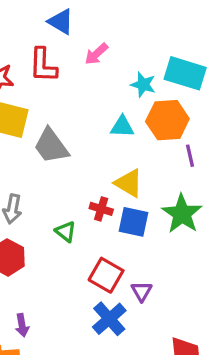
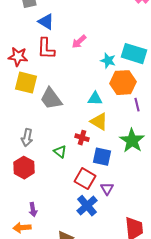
blue triangle: (61, 22) -> (46, 22), moved
cyan triangle: (122, 127) -> (95, 99), moved
blue square: (133, 222) -> (102, 157), moved

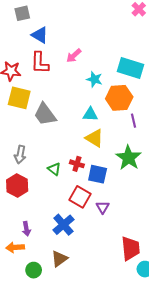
cyan star: (108, 61) -> (94, 79), moved
red cross: (82, 138) -> (77, 164), moved
blue cross: (87, 206) -> (64, 225), moved

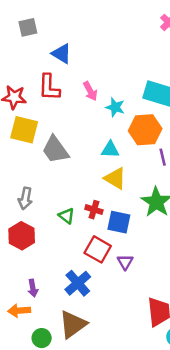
blue triangle: (40, 35) -> (62, 54), moved
pink arrow: (74, 56) -> (90, 91), moved, turned -77
brown triangle: (59, 259) -> (73, 324), size x1.4

